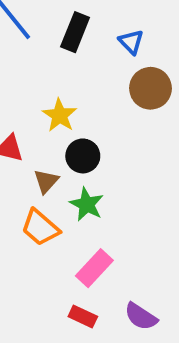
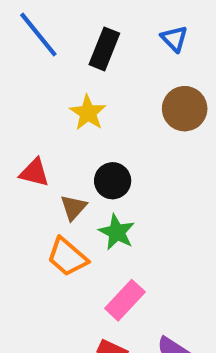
blue triangle: (131, 42) -> (174, 39), moved
yellow star: (60, 115) -> (88, 113), moved

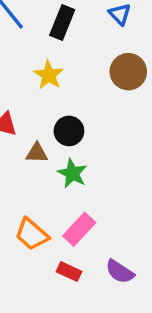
brown triangle: (73, 208) -> (37, 153), turned 50
orange trapezoid: (67, 257) -> (32, 234), moved

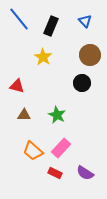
black circle: (69, 131) -> (82, 83), moved
brown triangle: (37, 153) -> (24, 115), moved

